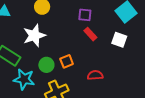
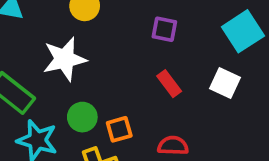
red rectangle: (90, 34) -> (169, 84), moved
orange square: (67, 61) -> (119, 129), moved

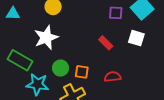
purple square: (164, 29) -> (116, 13), moved
orange square: (119, 129) -> (82, 72), turned 32

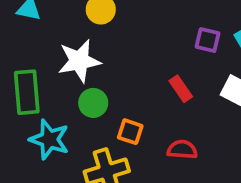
green rectangle: (20, 60) -> (27, 92), turned 45
green circle: (60, 68) -> (93, 103), moved

